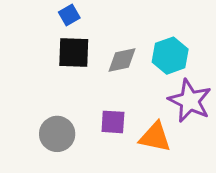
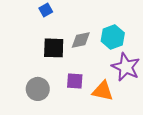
black square: (74, 53) -> (54, 48), moved

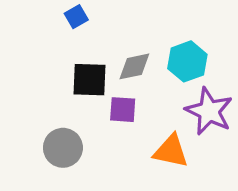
purple square: (75, 81) -> (123, 110), moved

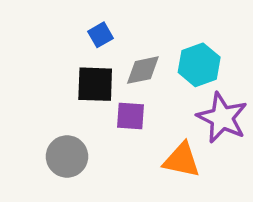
blue square: (76, 17) -> (100, 35), moved

